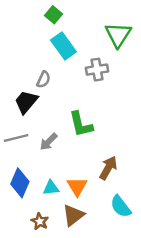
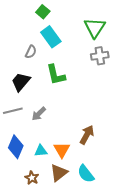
gray cross: (97, 70) -> (100, 56), moved
gray semicircle: (43, 79) -> (31, 52), moved
green L-shape: (81, 124) -> (56, 75), moved
cyan semicircle: (121, 206) -> (86, 174), moved

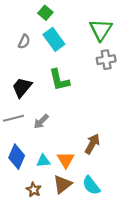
gray semicircle: (31, 52) -> (24, 42), moved

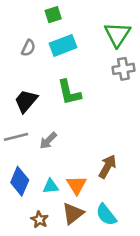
green square: (45, 13) -> (53, 15), turned 32
cyan rectangle: (54, 39) -> (63, 45), turned -75

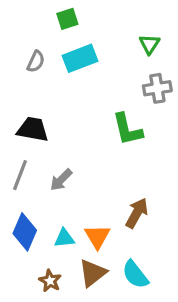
green triangle: (117, 34) -> (149, 44), size x0.6
green L-shape: (69, 92) -> (127, 129), moved
black trapezoid: (26, 101) -> (33, 129), turned 60
gray line: (16, 137) -> (20, 175), turned -55

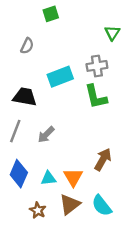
cyan rectangle: (80, 58) -> (60, 77), moved
gray cross: (157, 88) -> (97, 66), moved

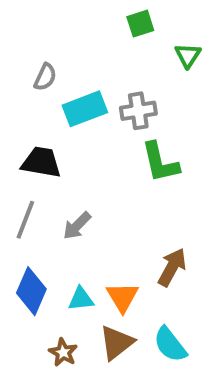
green square: (51, 14) -> (140, 24), moved
gray cross: (97, 66) -> (138, 111), moved
cyan rectangle: (60, 77) -> (85, 109), moved

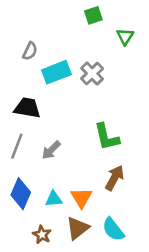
gray cross: (138, 111) -> (92, 74), turned -35
green L-shape: (160, 162) -> (107, 137), moved

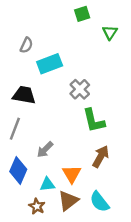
gray cross: (92, 74) -> (80, 89), moved
gray arrow: (51, 150) -> (45, 150), moved
cyan triangle: (54, 199) -> (47, 184), moved

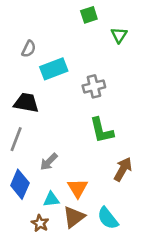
gray cross: (80, 89) -> (94, 86), moved, turned 30
brown arrow: (101, 157) -> (123, 169), moved

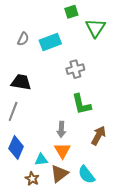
green triangle: (119, 35) -> (96, 28), size x1.5
cyan rectangle: (54, 69) -> (50, 42), moved
gray arrow: (49, 162) -> (61, 129), moved, turned -42

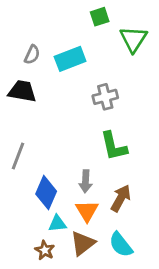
black trapezoid: (21, 82) -> (22, 91), moved
brown arrow: (99, 135) -> (121, 198), moved
blue diamond: (16, 148) -> (46, 193), moved

